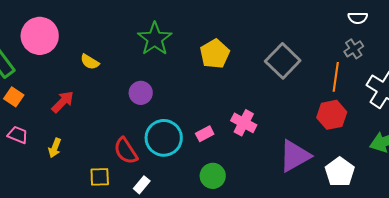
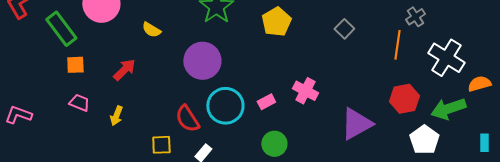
gray square: (283, 61) -> (344, 29), size x0.6
purple circle: (141, 93) -> (202, 61), size x1.6
orange square: (14, 97) -> (75, 65), turned -36
red hexagon: (332, 115) -> (404, 99), moved
white pentagon: (340, 172) -> (424, 140), moved

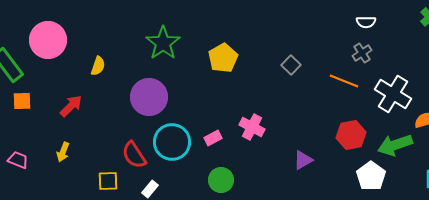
yellow semicircle: (151, 30) -> (98, 66), turned -102
orange line: (397, 45) -> (344, 81), turned -76
pink trapezoid: (79, 103) -> (18, 160), moved
purple triangle: (356, 124) -> (303, 160), size x0.6

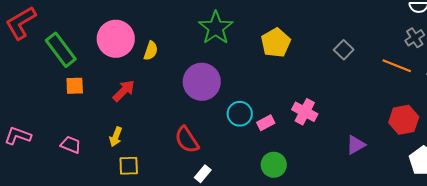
pink circle: (48, 40) -> (116, 39), moved
cyan circle: (172, 142) -> (240, 114), moved, size x0.7
yellow square: (108, 181) -> (129, 166), moved

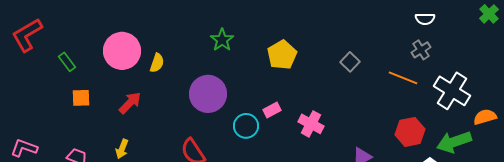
green star: (216, 28) -> (222, 40), size x0.7
green rectangle: (61, 50) -> (67, 62), size x0.6
pink rectangle: (266, 123) -> (272, 110), moved

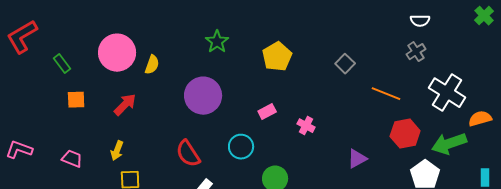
orange line: (403, 78) -> (386, 94), moved
pink cross: (311, 124) -> (306, 126), size x0.7
cyan circle: (246, 126) -> (241, 147), moved

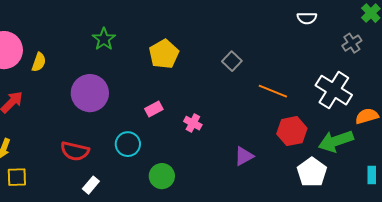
gray cross: (416, 52) -> (352, 43), moved
red semicircle: (188, 154) -> (75, 151), turned -44

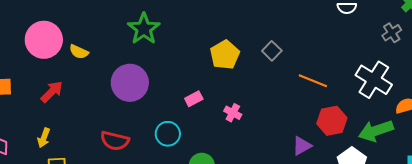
green star: (104, 39) -> (144, 29), size x1.4
yellow pentagon: (164, 54) -> (225, 55), moved
yellow semicircle: (39, 62) -> (79, 52), turned 96
purple triangle: (244, 156) -> (302, 146), moved

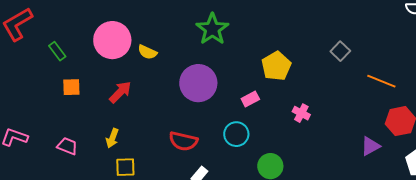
yellow pentagon: (225, 55) -> (276, 66), moved
pink rectangle: (194, 99) -> (250, 99), moved

